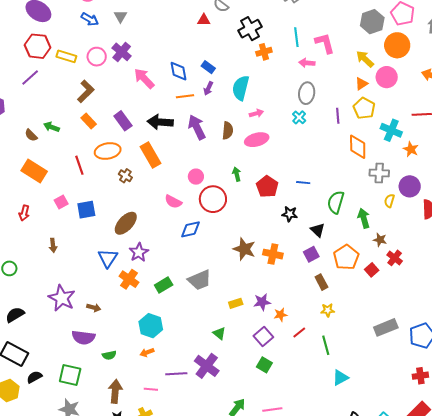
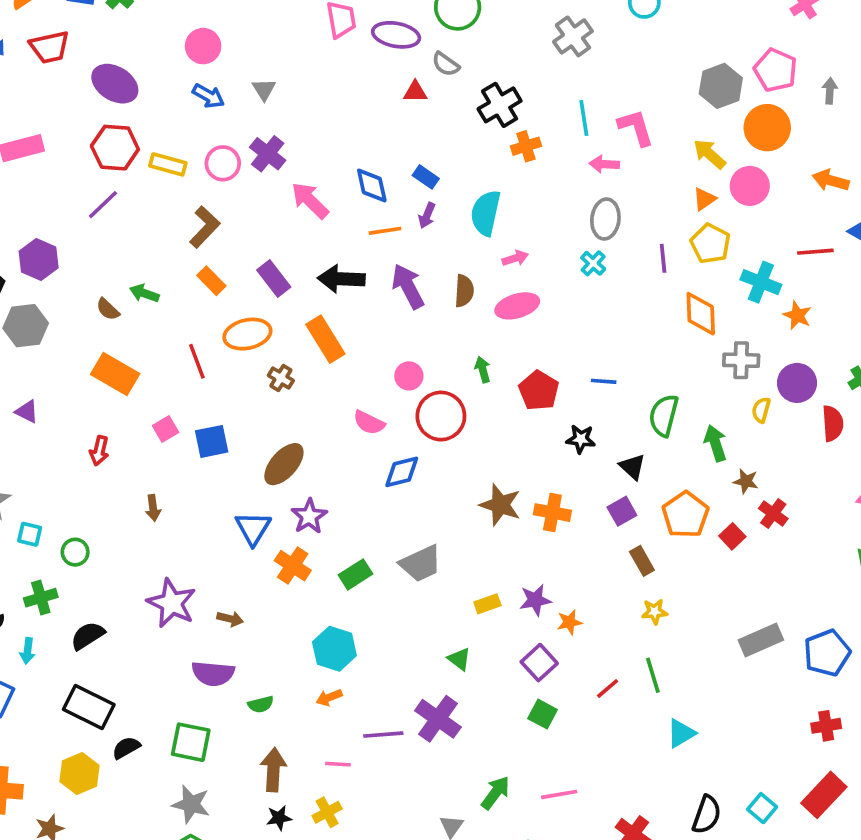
red line: (299, 332) -> (608, 689), moved

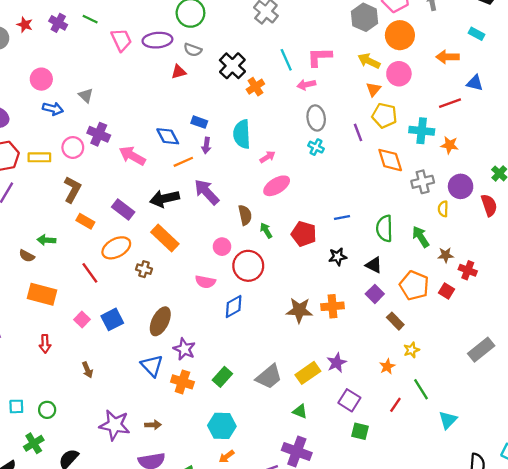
pink L-shape: (636, 127) -> (319, 57), turned -60
brown semicircle: (464, 291) -> (245, 215), moved
gray trapezoid: (421, 563) -> (269, 377), moved
yellow rectangle: (487, 604) -> (308, 373), size x1.5
orange star: (569, 622) -> (387, 367), moved

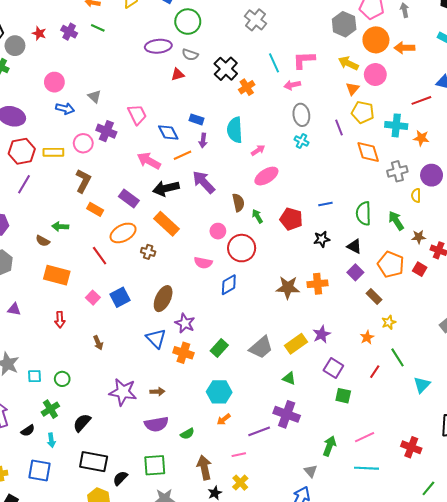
pink trapezoid: (121, 40) -> (137, 115), moved
orange arrow: (448, 57) -> (404, 48), moved
pink arrow: (132, 156) -> (149, 161), moved

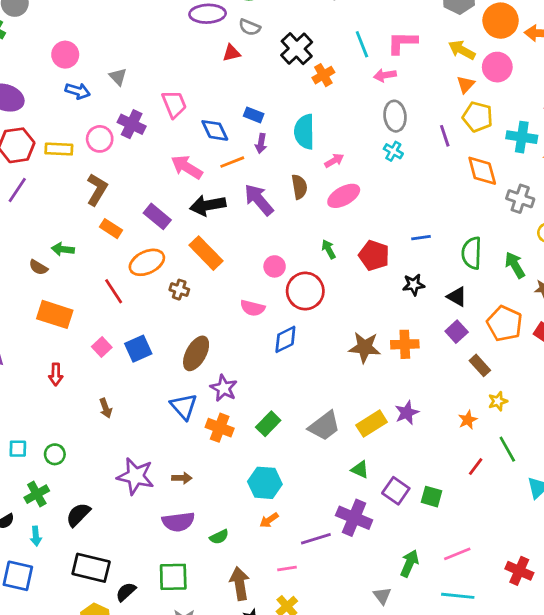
gray cross: (397, 171) -> (520, 199), turned 30
brown semicircle: (238, 203) -> (299, 187), moved
purple square: (333, 368) -> (396, 491), moved

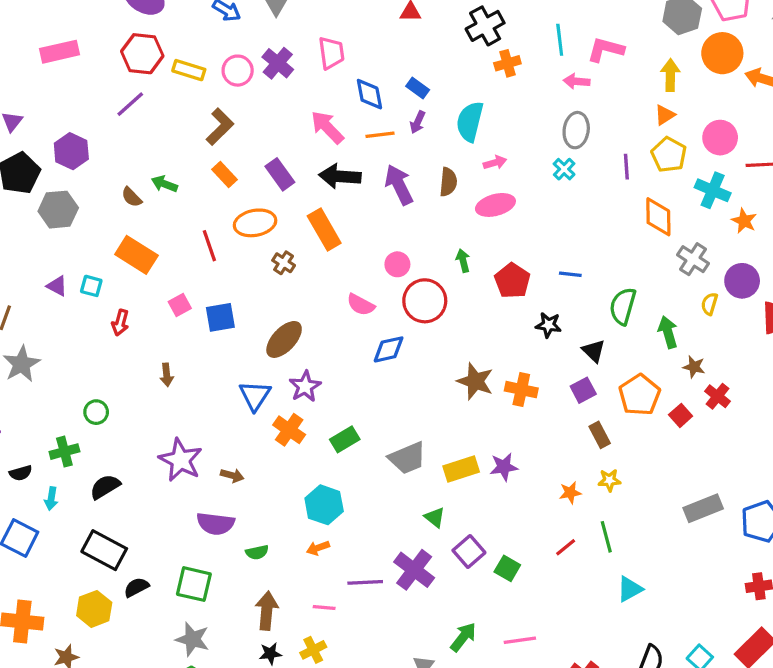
yellow arrow: (462, 50) -> (670, 75), turned 48
pink circle: (497, 67) -> (720, 138), moved
cyan square: (18, 449) -> (91, 286), moved

